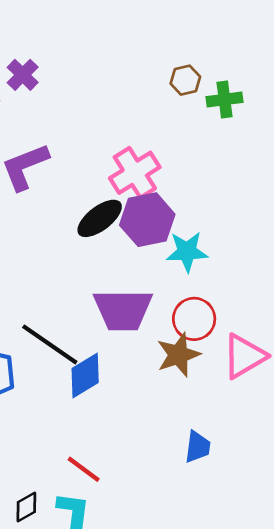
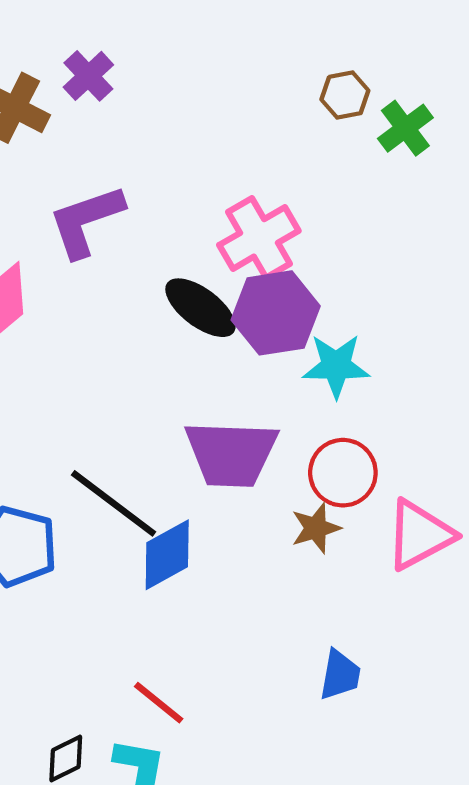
green cross: (224, 99) -> (405, 128), turned -32
black ellipse: (100, 218) -> (200, 308), turned 72
brown star: (178, 355) -> (316, 528), size x0.7

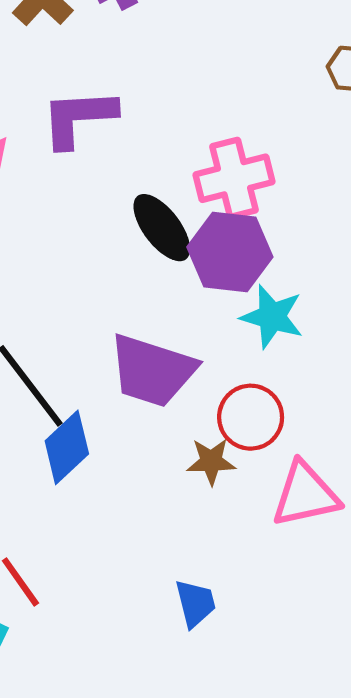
blue diamond: (167, 555) -> (67, 447), turned -30
blue trapezoid: (340, 675) -> (195, 603), turned -40

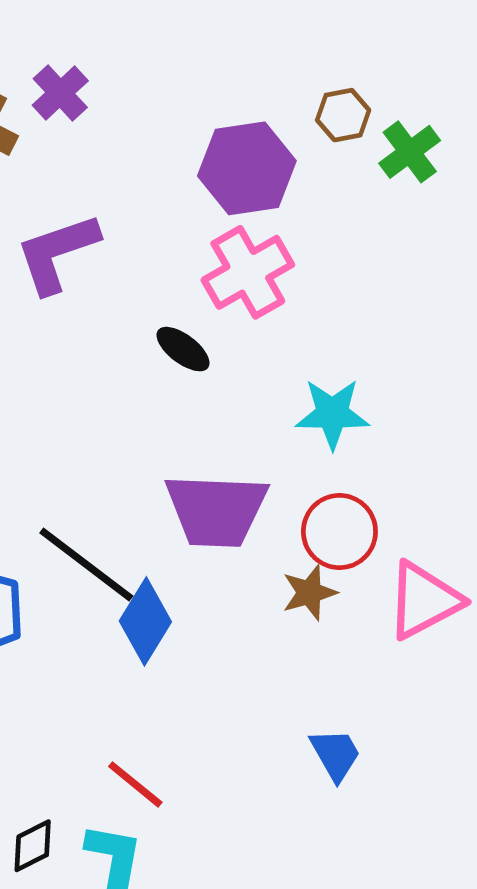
black ellipse: (162, 228) -> (183, 349), size x0.7
purple hexagon: (230, 252) -> (247, 168), moved

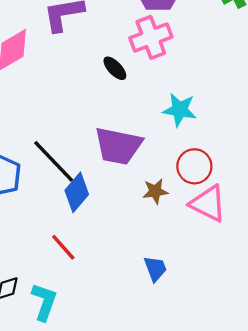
red circle: (339, 532) -> (194, 166), moved
pink triangle: (424, 600) -> (208, 204), turned 45
red line: (135, 784) -> (63, 247), moved

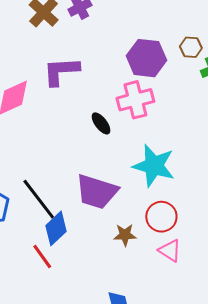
cyan star: (180, 110) -> (154, 166), size x1.4
pink triangle: (208, 204) -> (170, 251), size x0.7
red line: (63, 247) -> (42, 257), moved

